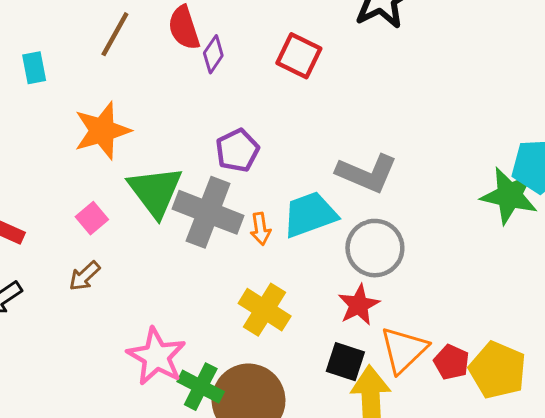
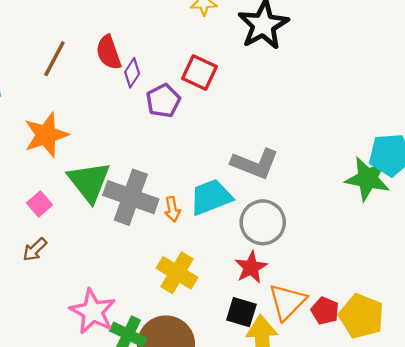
purple pentagon: (237, 150) -> (163, 101), moved

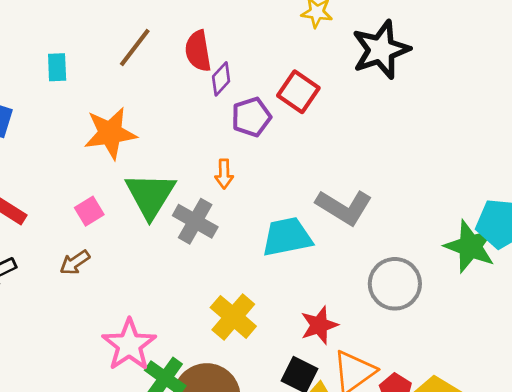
gray cross: (131, 197) -> (195, 221), size x0.7
orange arrow: (172, 209) -> (224, 174), moved
gray circle: (263, 222) -> (395, 284), moved

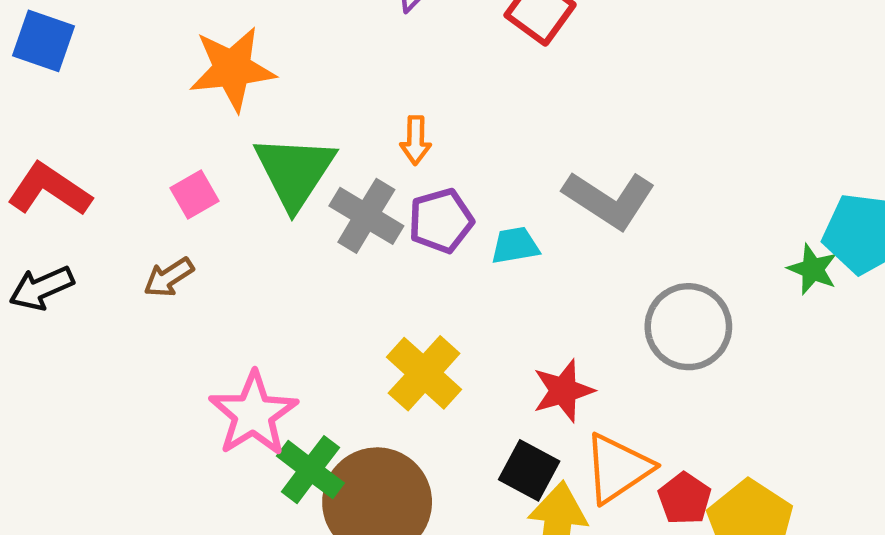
purple pentagon: (251, 117) -> (441, 221), moved
cyan trapezoid: (287, 237) -> (515, 245), size x0.6
green star: (470, 246) -> (813, 269), size x0.6

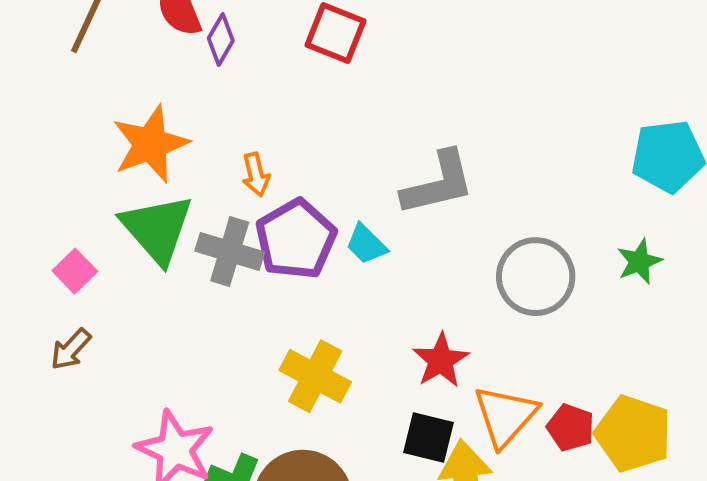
orange star: (232, 69) -> (150, 144), moved
gray L-shape: (609, 200) -> (438, 183), turned -32
purple pentagon: (441, 221) -> (296, 239), size x1.4
cyan trapezoid: (515, 245) -> (366, 244), turned -111
green star: (813, 269) -> (639, 262), moved, turned -30

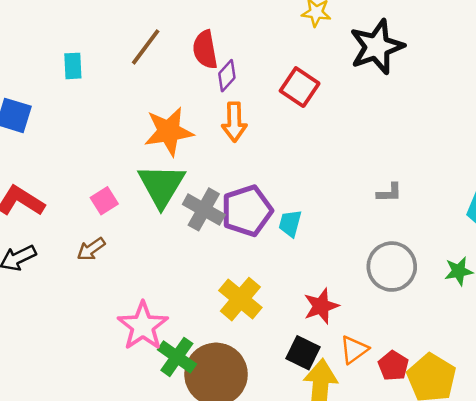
orange arrow: (256, 174) -> (234, 122), moved, size x1.4
gray L-shape: (438, 183) -> (389, 193), moved, size x0.5
cyan trapezoid: (366, 244) -> (290, 223), turned 48
orange triangle: (505, 416) -> (354, 350), size x0.7

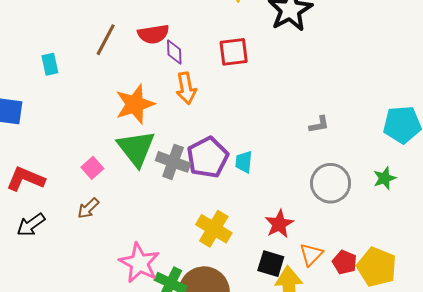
red semicircle: (205, 50) -> (153, 34), turned -80
purple diamond: (227, 76) -> (174, 52), turned -35
red square: (300, 87) -> (234, 52), turned -32

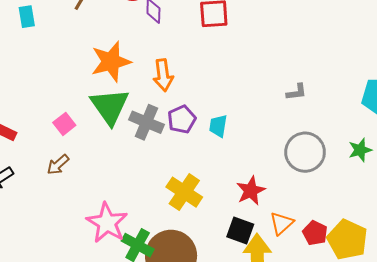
orange arrow: (186, 88) -> (163, 75), moved
purple pentagon: (208, 157) -> (182, 119), size x0.7

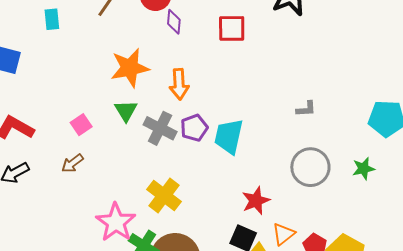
green triangle: (110, 106) -> (126, 111), size x0.6
cyan trapezoid: (218, 126) -> (229, 136), size x1.6
yellow cross: (184, 192) -> (164, 196), moved

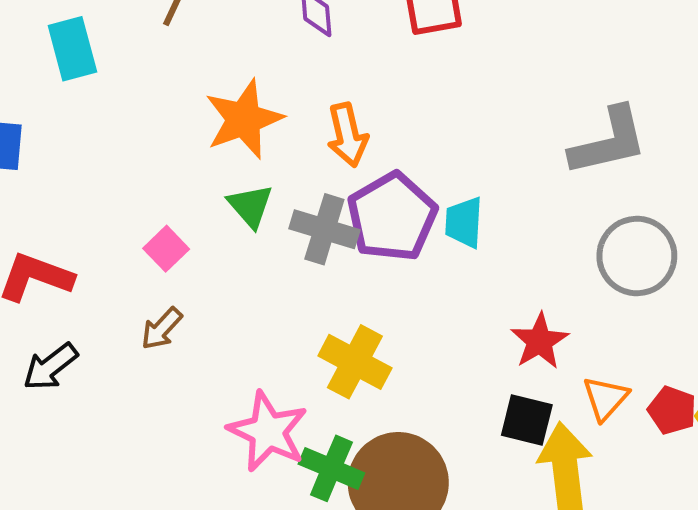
cyan rectangle: (52, 19) -> (72, 49), size x1.4
gray L-shape: (306, 109) -> (609, 142), size x2.0
purple pentagon: (194, 128) -> (392, 217), size x1.6
cyan trapezoid: (229, 136) -> (464, 222), size x0.7

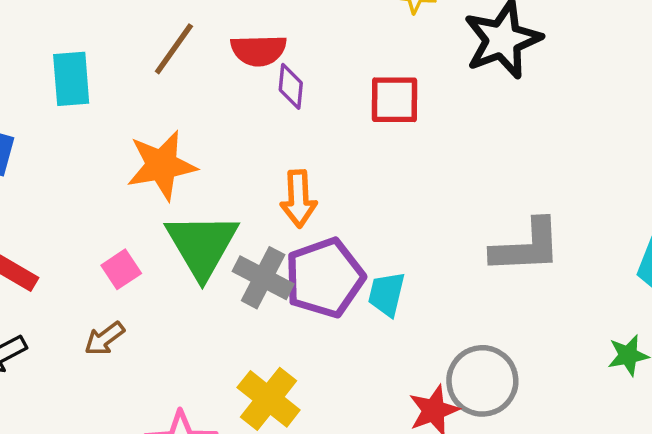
orange star: (244, 119) -> (162, 165), moved
green triangle: (250, 206) -> (202, 245), size x1.8
gray circle: (637, 256) -> (482, 381), moved

